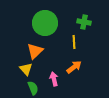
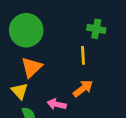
green circle: (45, 23) -> (26, 30), moved
pink arrow: (54, 79) -> (57, 104), turned -64

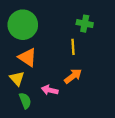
orange triangle: (31, 67) -> (27, 57), turned -42

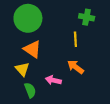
orange arrow: (73, 76) -> (75, 67), turned -105

